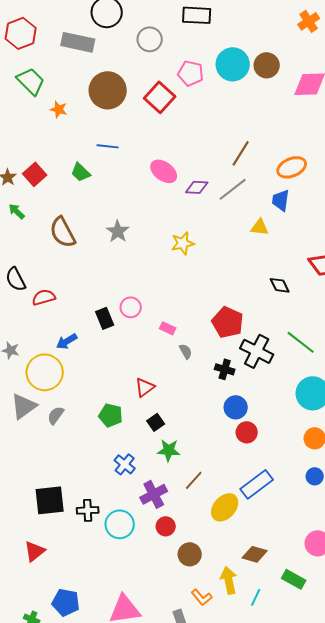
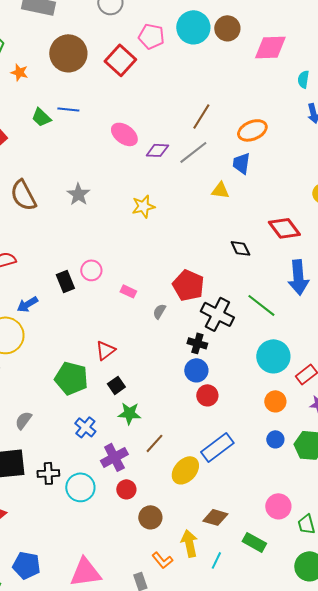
green trapezoid: (81, 172) -> (41, 117), moved
gray semicircle: (186, 351) -> (159, 311), moved, turned -119
black cross: (225, 369) -> (197, 343), moved
gray semicircle: (56, 415) -> (23, 420), moved
green pentagon: (111, 415) -> (71, 378), size x1.4

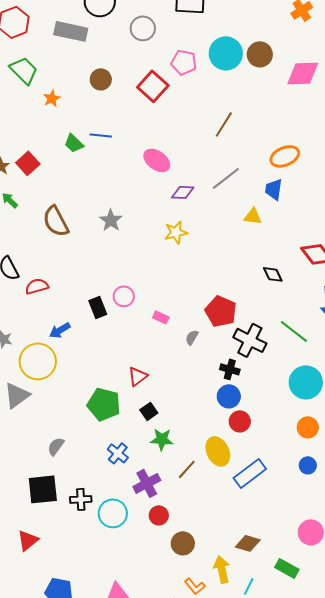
brown circle: (68, 53) -> (101, 79), size x0.6
orange star: (19, 72) -> (52, 98), turned 30
brown line: (201, 116) -> (224, 124), moved
purple diamond: (157, 150) -> (183, 192), moved
yellow ellipse: (185, 470) -> (218, 451), moved, turned -68

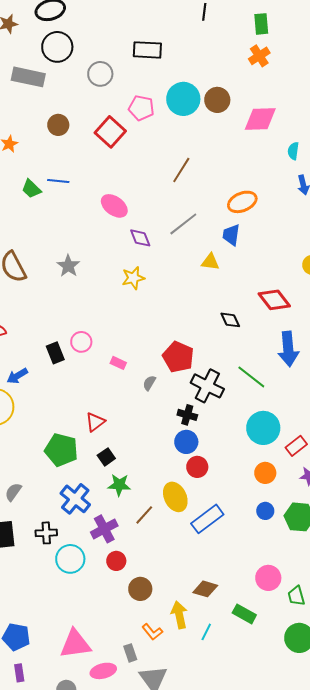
purple diamond: (183, 192) -> (140, 238), turned 65
blue cross: (118, 453) -> (75, 499), size x1.4
black cross: (81, 499) -> (46, 533), moved

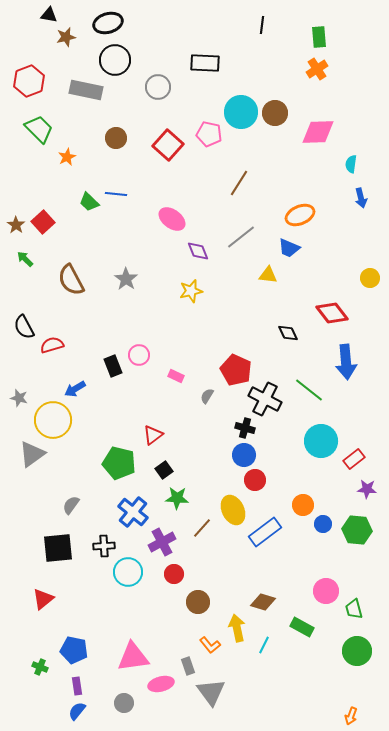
pink pentagon: (141, 108) -> (209, 134), moved
blue trapezoid: (231, 235) -> (289, 248), turned -75
orange circle: (265, 473) -> (303, 505), moved

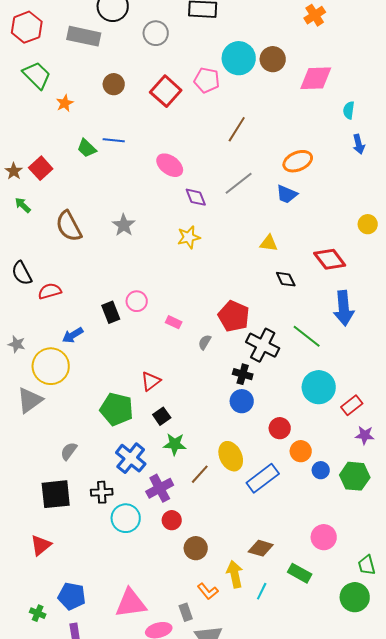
yellow triangle: (268, 275) -> (269, 243), moved
red circle: (255, 480) -> (280, 428), moved
green trapezoid: (354, 609) -> (367, 565), moved

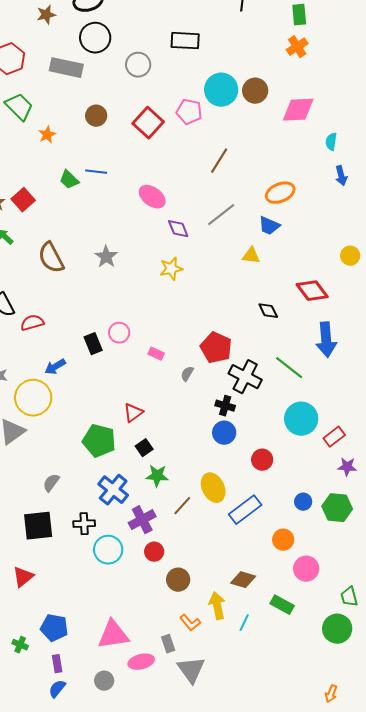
yellow triangle: (269, 243) -> (251, 256), moved
orange circle: (301, 451) -> (283, 540), moved

